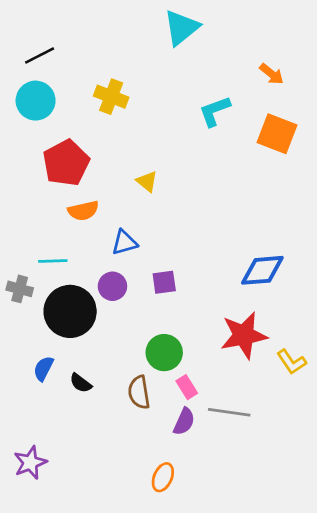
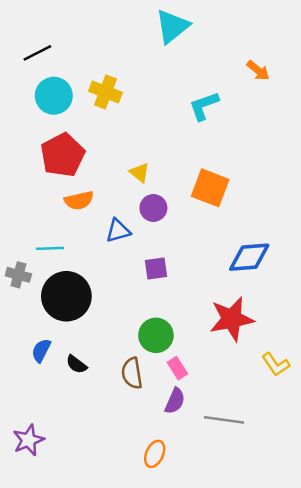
cyan circle: (36, 101) -> (54, 96), moved
orange square: (277, 134) -> (210, 188), moved
purple circle: (112, 286) -> (153, 208), moved
yellow L-shape: (292, 362) -> (276, 364), moved
gray line: (229, 412) -> (224, 420), moved

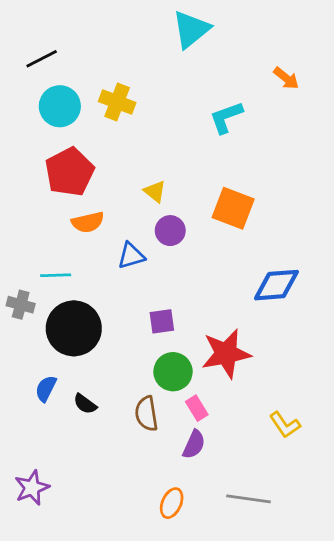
purple square: (156, 269) -> (162, 321), moved
red star: (232, 319) -> (226, 354), moved
yellow L-shape: (276, 364) -> (285, 425), moved
gray line: (224, 420) -> (248, 499), moved

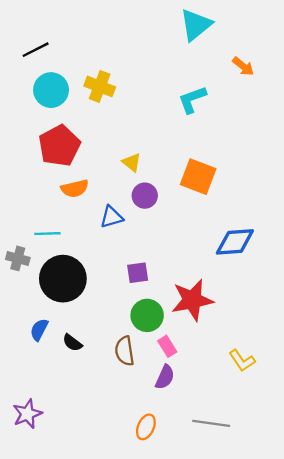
cyan triangle: (191, 29) -> (196, 25), moved

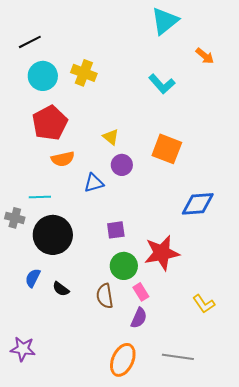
cyan L-shape: (192, 100) -> (162, 84), turned -112
purple star: (27, 414) -> (23, 349), turned 30
orange ellipse: (146, 427) -> (123, 360), size x1.5

